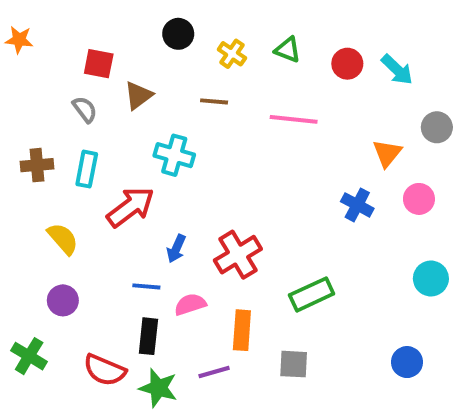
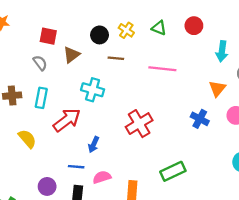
black circle: (178, 34) -> (100, 35), moved
red circle: (347, 64) -> (194, 26), moved
cyan arrow: (397, 70) -> (222, 51), moved, turned 54
red cross: (238, 255) -> (139, 124), moved
purple circle: (63, 300) -> (47, 186), moved

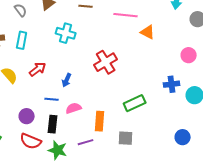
orange triangle: (217, 89) -> (148, 32), moved, turned -42
blue cross: (200, 119) -> (172, 84), moved, turned -35
red arrow: (67, 120) -> (38, 69), moved, size x0.7

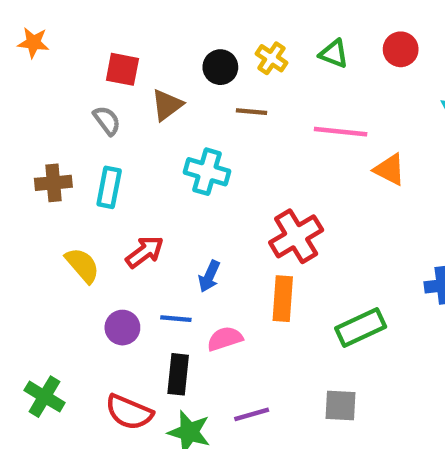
purple circle: (27, 116) -> (122, 328), moved
orange rectangle: (100, 121) -> (283, 299), moved

